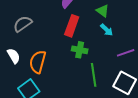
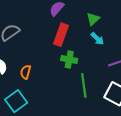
green triangle: (103, 11) -> (93, 19), turned 40
orange semicircle: (38, 62) -> (26, 72), size x0.6

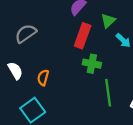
green triangle: (93, 19) -> (108, 21), moved

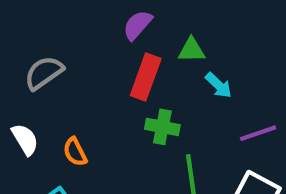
green triangle: (108, 21) -> (192, 50), turned 42
orange semicircle: (43, 78) -> (75, 152), turned -42

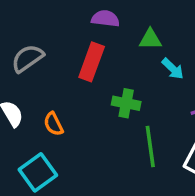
purple semicircle: (137, 25) -> (105, 19), turned 56
red rectangle: (146, 77) -> (92, 62), moved

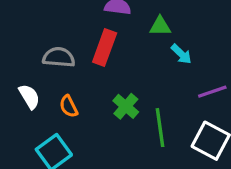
gray semicircle: (28, 58) -> (59, 57), moved, turned 40
green cross: (126, 103) -> (126, 106), moved, turned 30

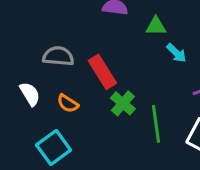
red rectangle: (105, 48) -> (102, 72), moved, turned -52
orange semicircle: (69, 106) -> (68, 103), turned -30

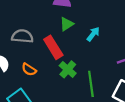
green triangle: (156, 26) -> (67, 24), moved, turned -32
cyan arrow: (176, 53) -> (93, 34), moved, turned -96

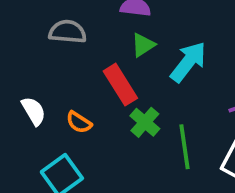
cyan arrow: (93, 34) -> (188, 62), size x1.6
gray semicircle: (22, 36) -> (68, 32), moved

